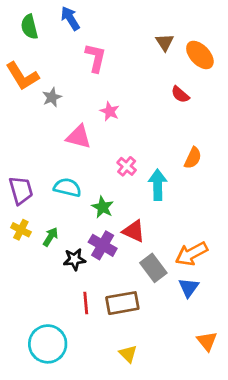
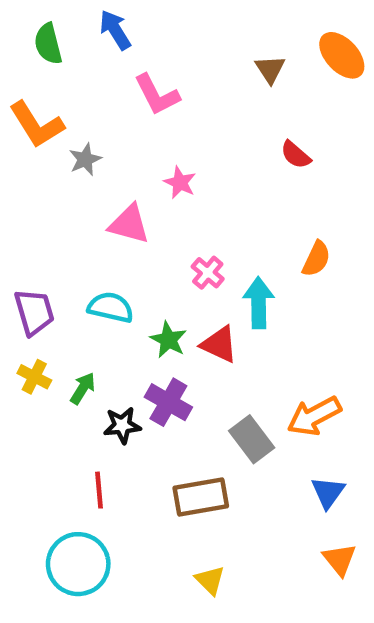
orange ellipse: (200, 55) -> (342, 55), moved
pink L-shape: (96, 58) -> (157, 95), turned 140
red triangle: (134, 231) -> (219, 344), moved
blue triangle: (189, 288) -> (328, 492), moved
red line: (86, 303) -> (99, 490), moved

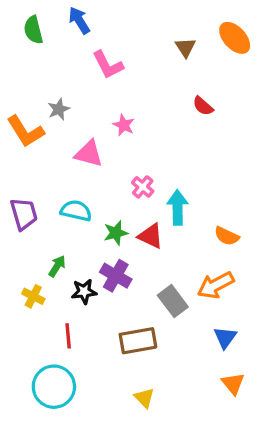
orange L-shape: (37, 125) -> (25, 131), moved
orange semicircle: (316, 259) -> (227, 236), moved, turned 90
green star: (168, 340) -> (116, 233), turned 30
yellow cross: (34, 377) -> (33, 296), moved

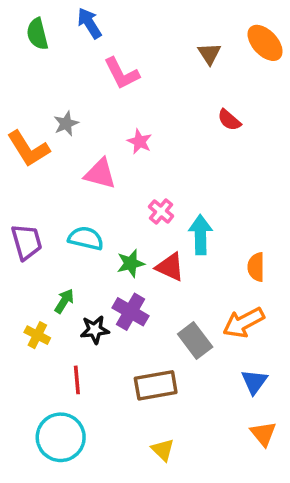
orange semicircle: (227, 236) -> (256, 267), turned 65

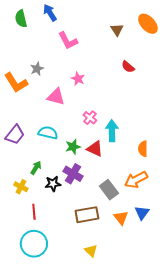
purple trapezoid: (27, 242) -> (15, 135), turned 55
red line: (77, 380) -> (34, 212), moved
orange triangle: (263, 434) -> (121, 218), moved

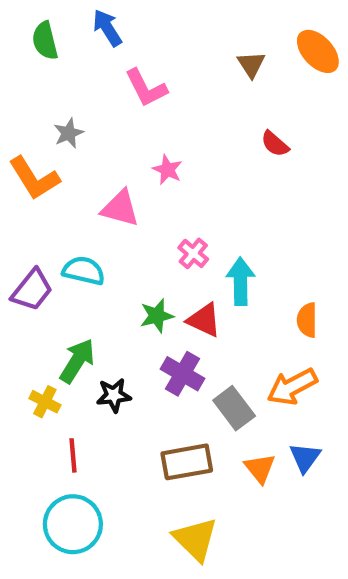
gray star: (37, 69) -> (69, 133), moved
cyan semicircle: (48, 133) -> (84, 271), moved
green arrow: (36, 168) -> (77, 361), size x1.5
purple cross: (73, 174) -> (182, 374), moved
yellow triangle: (91, 251) -> (195, 539), size x1.6

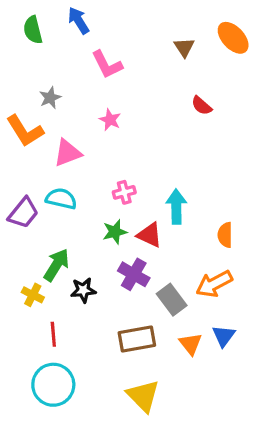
pink star: (167, 170) -> (110, 120), moved
pink triangle: (120, 208) -> (67, 153), moved, turned -36
pink cross: (193, 253) -> (124, 192), moved, turned 35

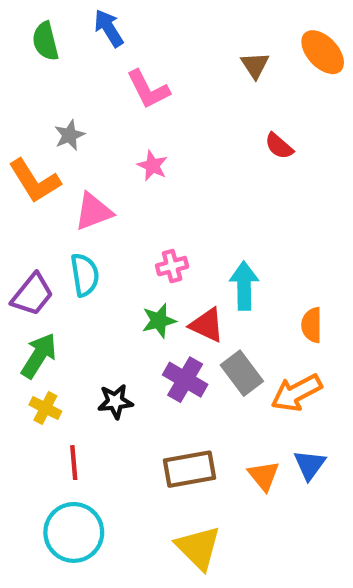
cyan semicircle: (61, 199) -> (85, 275), turned 68
green arrow: (56, 265) -> (39, 356), moved
gray rectangle: (172, 300) -> (242, 373), moved

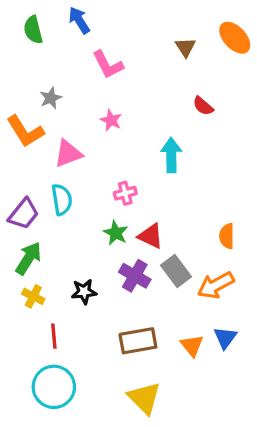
cyan arrow: (244, 286) -> (171, 155), moved
green star: (159, 321) -> (116, 233), turned -30

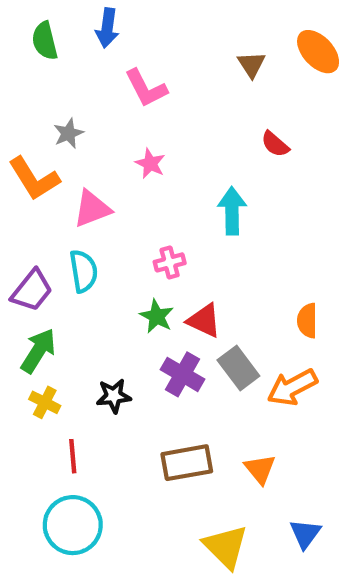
blue arrow: (79, 20) -> (107, 28), turned -140
blue triangle: (225, 338) -> (305, 534), moved
yellow triangle: (144, 398) -> (226, 547), moved

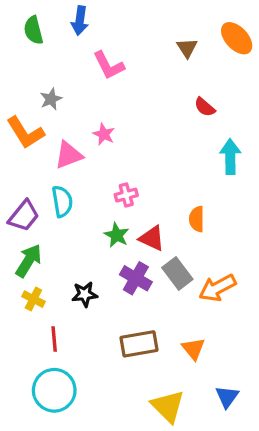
pink star: (150, 163) -> (104, 134), moved
cyan arrow: (232, 211) -> (230, 157), moved
orange semicircle: (307, 321) -> (197, 219), moved

